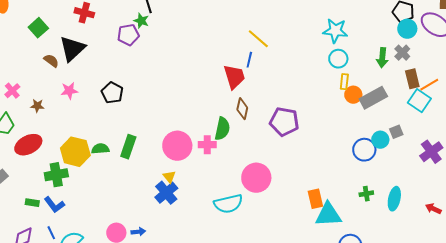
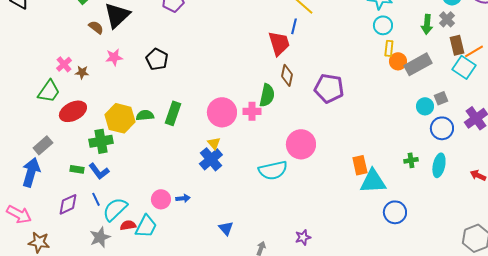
pink cross: (12, 91) -> (64, 64), moved
blue circle: (364, 150) -> (442, 128), moved

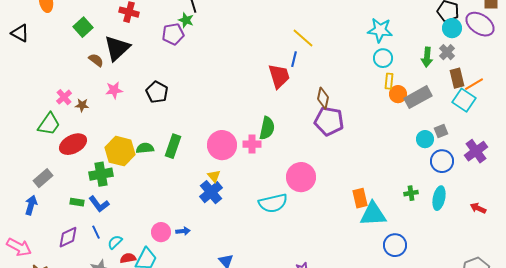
brown diamond: (287, 75) -> (323, 98), moved
blue arrow: (31, 172) -> (31, 205), size x0.7
cyan semicircle: (115, 209) -> (115, 242), size x0.6

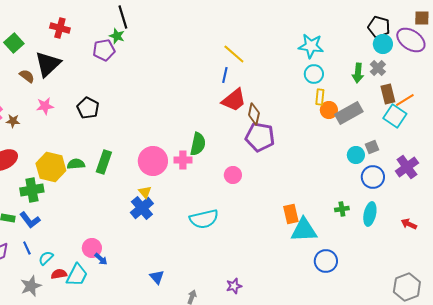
red trapezoid: (279, 76) -> (234, 100), moved, turned 68
pink circle: (301, 177) -> (233, 175), moved, size x0.6
blue arrow: (183, 231) -> (101, 259), moved, turned 48

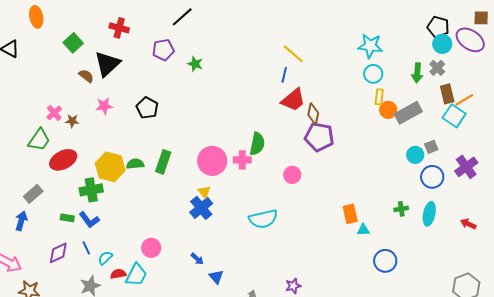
black line: (123, 17) -> (182, 17), turned 65
green star: (117, 36) -> (195, 64), moved
cyan triangle: (304, 230) -> (363, 230), size x0.5
blue arrow: (101, 259) -> (197, 259), moved

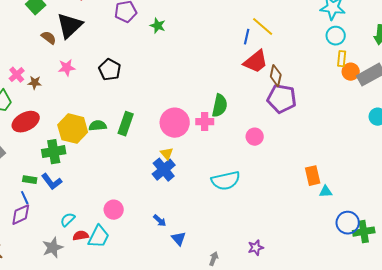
yellow line: (293, 54) -> (263, 27), moved
green cross: (401, 209) -> (364, 232), moved, size x1.5
blue line: (86, 248) -> (25, 198), moved

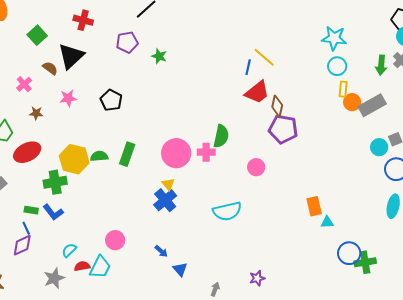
pink cross: (17, 75) -> (24, 84), moved

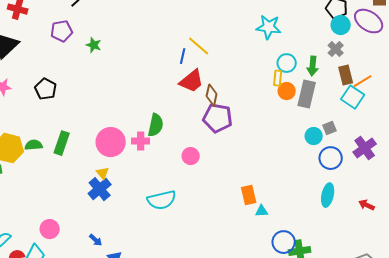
green arrow: (381, 65) -> (313, 66), moved
cyan circle: (337, 66) -> (287, 63), moved
gray rectangle: (372, 105) -> (307, 94), turned -48

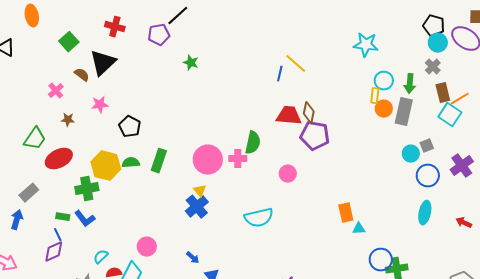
purple pentagon: (62, 31) -> (159, 35), moved
red trapezoid: (192, 81) -> (289, 116), moved, turned -136
black pentagon: (46, 89) -> (130, 127), moved

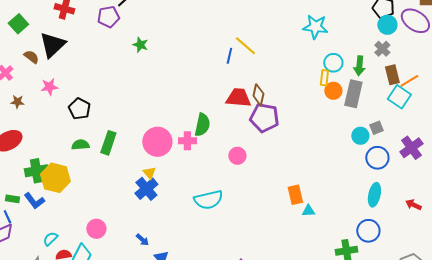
yellow hexagon: (106, 166) -> (55, 178), moved
blue circle: (381, 260) -> (368, 231), moved

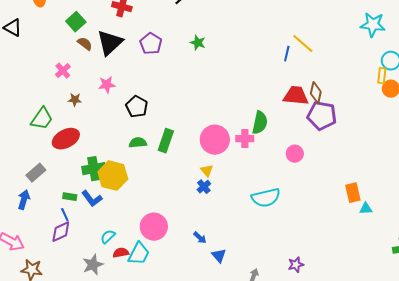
purple pentagon: (108, 17) -> (151, 44), moved, turned -30
brown semicircle: (31, 57) -> (85, 44), moved
blue cross: (146, 189) -> (204, 187), size x0.6
pink circle: (96, 229) -> (154, 227), size x1.4

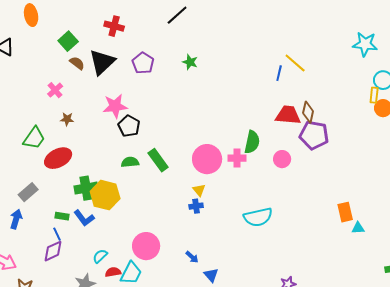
pink star: (107, 85) -> (115, 106), moved, size x1.4
green rectangle: (166, 141) -> (158, 160), turned -55
pink circle: (295, 154) -> (282, 159), moved
blue cross: (204, 187) -> (196, 206), turned 32

